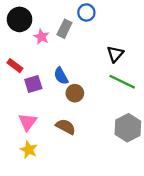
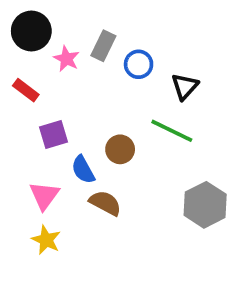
blue circle: (86, 12) -> (139, 64), moved
red rectangle: (15, 66) -> (26, 90), moved
blue semicircle: (61, 76) -> (83, 170), moved
green line: (122, 82) -> (172, 131), moved

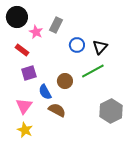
blue circle: (139, 64) -> (77, 45), moved
red rectangle: (26, 90) -> (22, 50), moved
green line: (172, 131) -> (93, 71), turned -55

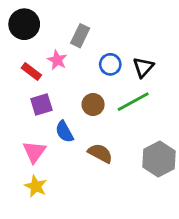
pink star: (36, 32) -> (57, 60), moved
brown circle: (65, 81) -> (93, 104), moved
brown semicircle: (57, 110) -> (100, 153), moved

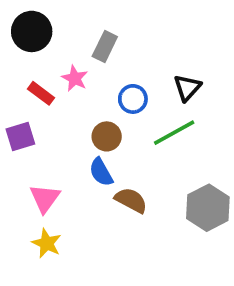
blue circle: (110, 64) -> (133, 99), moved
purple square: (41, 104) -> (20, 136), moved
brown circle: (93, 104) -> (107, 136), moved
blue semicircle: (64, 132) -> (101, 172), moved

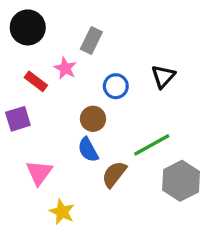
green line: (174, 133) -> (152, 145), moved
brown semicircle: (131, 200) -> (114, 174), turned -80
yellow star: (47, 243) -> (62, 212), moved

